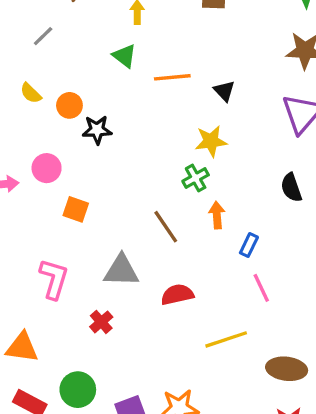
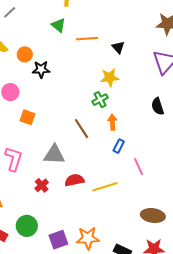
blue rectangle: (249, 245) -> (119, 146), moved
red semicircle: (177, 295) -> (74, 180), moved
yellow line: (226, 339) -> (105, 187), moved

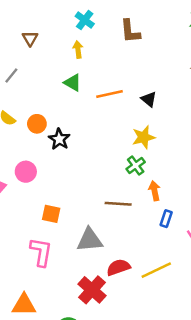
black star: (41, 69) -> (59, 139), turned -30
orange square: (27, 117) -> (51, 214), moved
brown line: (82, 129) -> (118, 204), turned -45
red cross: (42, 185) -> (92, 290), moved, size x1.6

